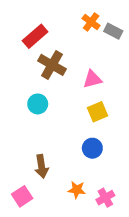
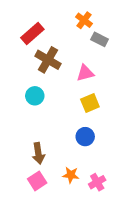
gray rectangle: (113, 31) -> (100, 39), moved
pink square: (22, 196) -> (37, 181), moved

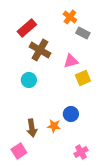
yellow square: (90, 103) -> (83, 78), moved
orange star: (71, 175) -> (54, 126), moved
pink square: (37, 181) -> (19, 151), moved

